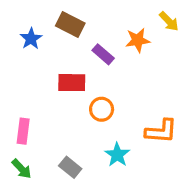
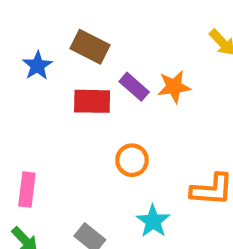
orange star: (138, 40) -> (174, 87), moved
red rectangle: (72, 83) -> (92, 101), moved

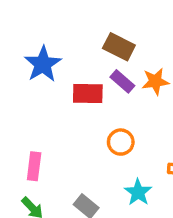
brown rectangle: (90, 47) -> (119, 47), moved
blue star: (37, 66) -> (43, 64), size x1.5

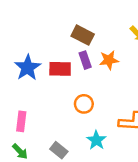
blue star: (43, 64) -> (28, 68), moved
purple rectangle: (122, 81) -> (85, 60), turned 30

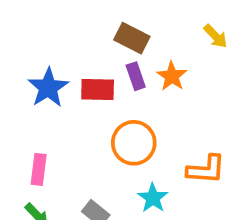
orange star: (109, 60) -> (172, 76), turned -30
orange circle: (84, 104) -> (134, 143), size x1.5

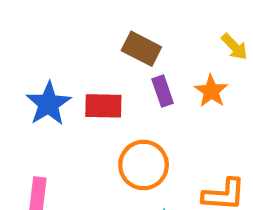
purple rectangle: (136, 76) -> (163, 91), moved
orange star: (172, 76) -> (211, 91), moved

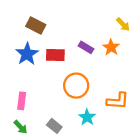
brown rectangle: (141, 49) -> (36, 26), moved
purple rectangle: (163, 91) -> (86, 47), turned -40

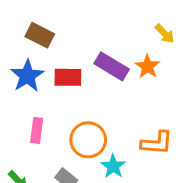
purple rectangle: (86, 47) -> (112, 66), size x1.5
orange circle: (76, 86) -> (88, 140), moved
pink rectangle: (22, 101) -> (37, 130), moved

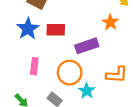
purple rectangle: (112, 66) -> (87, 46), moved, turned -50

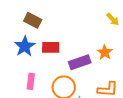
orange star: (110, 22) -> (105, 52), moved

